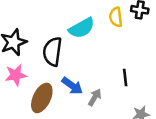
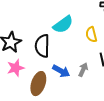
yellow semicircle: (116, 17) -> (91, 35), moved
gray arrow: (95, 97) -> (83, 70), moved

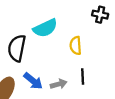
gray arrow: (83, 70) -> (59, 84), turned 40

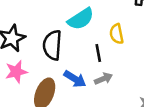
black line: (83, 77) -> (98, 53), moved

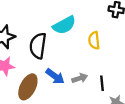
black line: (98, 53) -> (102, 83), moved

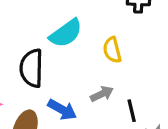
gray arrow: (80, 78) -> (102, 94), moved

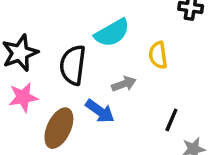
gray arrow: (102, 94) -> (124, 84), moved
black line: (132, 111) -> (171, 120), turned 30

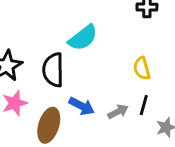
yellow semicircle: (158, 55) -> (142, 68), moved
gray arrow: (124, 84) -> (118, 112), moved

